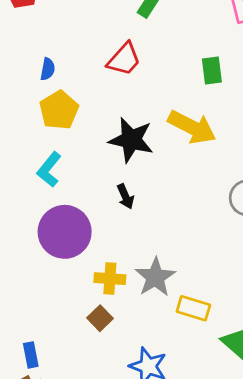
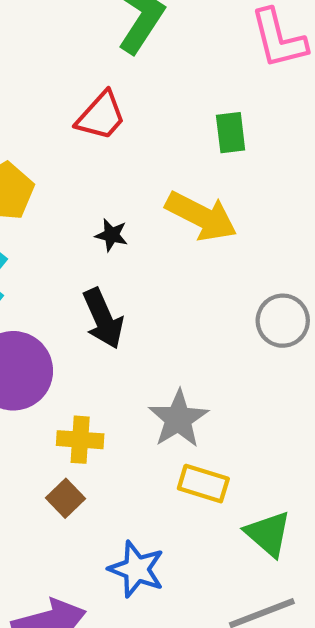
black star: (131, 140) -> (111, 235), size x0.5
black arrow: (125, 196) -> (103, 319), size x1.6
gray star: (155, 277) -> (178, 419), moved

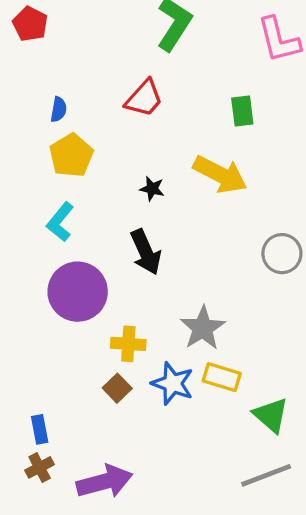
blue star: (137, 569) -> (173, 383), moved

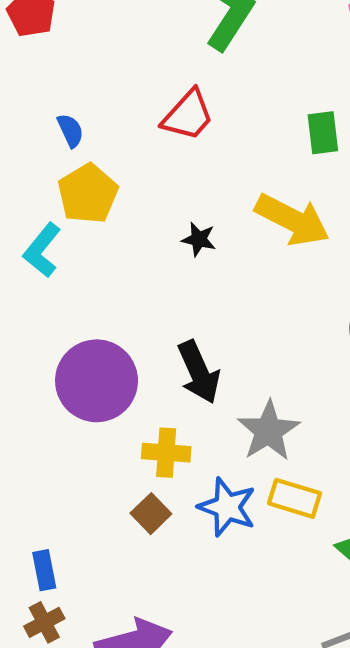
blue semicircle: (59, 109) -> (70, 131), turned -35
cyan L-shape: (60, 222) -> (42, 250), moved
black arrow: (146, 252) -> (199, 372), moved

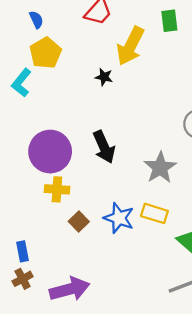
yellow arrow: (292, 220) -> (130, 46), moved, turned 90
gray star: (268, 431) -> (160, 168), moved
yellow cross: (166, 453) -> (57, 189), moved

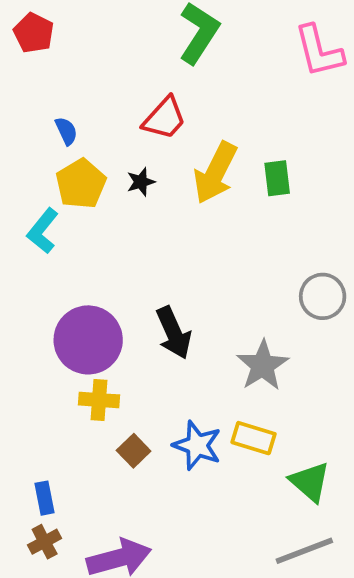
green rectangle: (169, 21) -> (277, 178), moved
black star: (104, 77) -> (141, 182), moved, turned -30

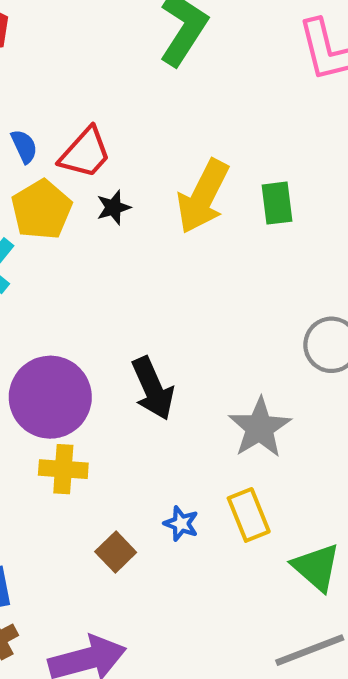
red trapezoid: (164, 118) -> (85, 153), moved
yellow rectangle: (253, 438) -> (249, 515), turned 51
blue star: (197, 445) -> (181, 524), size x0.6
brown square: (134, 451) -> (116, 552), moved

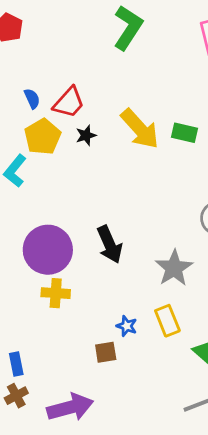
yellow arrow: (203, 197) -> (140, 129), turned -69
green rectangle: (277, 203) -> (185, 133), turned -70
brown square: (116, 552) -> (106, 352), moved, turned 35

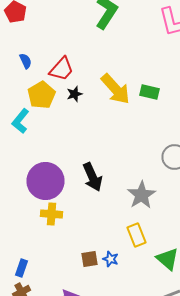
blue semicircle: (32, 99) -> (26, 61), moved
blue star: (127, 326) -> (110, 259), moved
blue rectangle: (16, 364) -> (22, 268), turned 30

